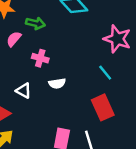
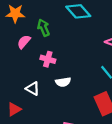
green arrow: (35, 23) -> (43, 28), turned -126

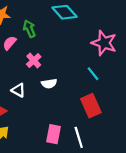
pink cross: (48, 59) -> (34, 61), turned 32

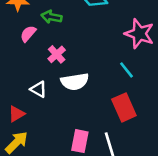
green arrow: (29, 29) -> (51, 17), turned -56
white semicircle: (49, 84) -> (75, 82), size x1.5

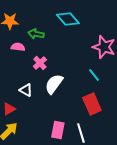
pink semicircle: (28, 34) -> (18, 47), turned 56
white semicircle: (75, 82) -> (54, 84), turned 135

